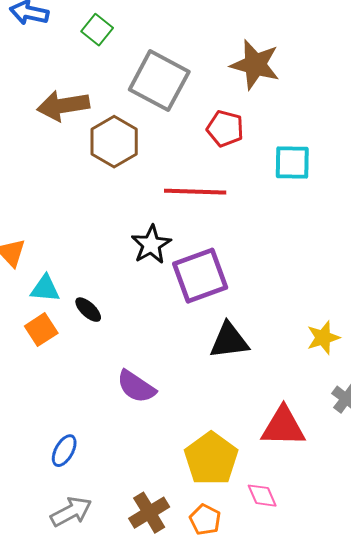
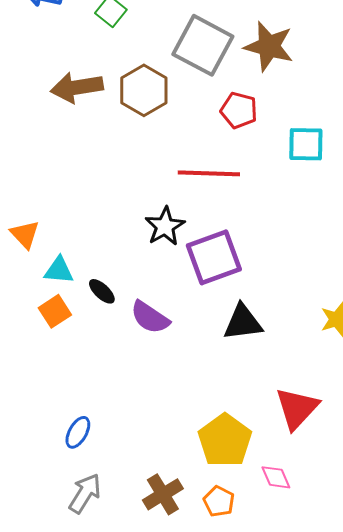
gray square: (159, 81) -> (203, 45), moved
brown hexagon: (114, 142) -> (144, 90), moved
purple semicircle: (136, 387) -> (150, 317), moved
red triangle: (283, 427) -> (297, 408), turned -48
gray arrow: (71, 512) -> (85, 493), turned -30

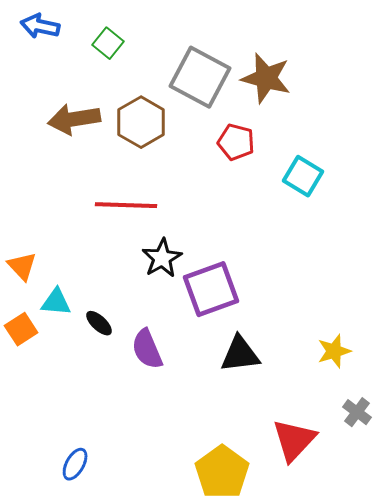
cyan square: (306, 144) -> (303, 176), turned 30
red line: (209, 173) -> (126, 205), moved
orange square: (55, 311) -> (21, 329), moved
purple semicircle: (150, 317) -> (147, 349), turned 33

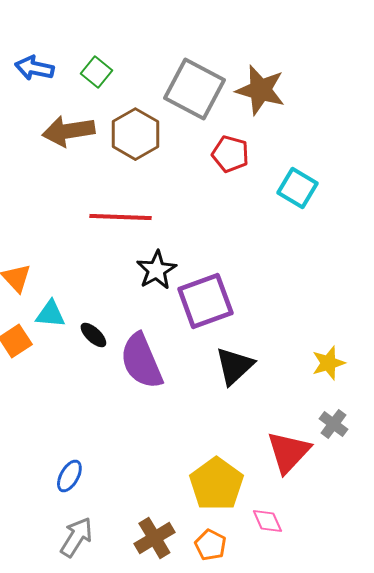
blue arrow: (40, 26) -> (34, 68), moved
green square: (108, 43) -> (96, 72), moved
purple semicircle: (147, 349) -> (141, 361), size x1.4
black triangle: (240, 354) -> (234, 366), turned -36
gray cross: (357, 412) -> (333, 424), moved

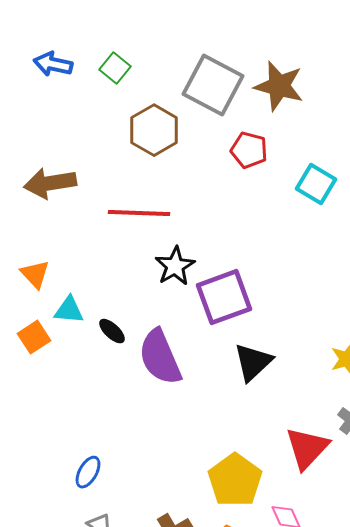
brown arrow: (68, 131) -> (50, 183), moved

